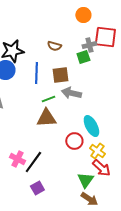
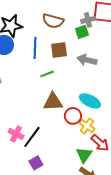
brown semicircle: (54, 46) -> (53, 21), size x1.5
gray arrow: (71, 93) -> (87, 60), moved
brown triangle: (46, 118) -> (53, 102), moved
cyan ellipse: (91, 126) -> (90, 101), turned -35
yellow cross: (97, 151) -> (87, 126), moved

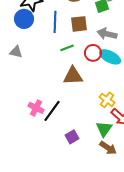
cyan ellipse: (90, 101) -> (110, 57), moved
red circle: (73, 116) -> (93, 53), moved
purple square: (36, 163) -> (72, 137), moved

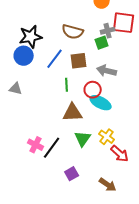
blue line: (55, 22) -> (55, 59), turned 35
green line: (67, 48) -> (67, 85), turned -72
cyan ellipse: (110, 57) -> (101, 103), moved
green triangle: (104, 129) -> (83, 139), moved

